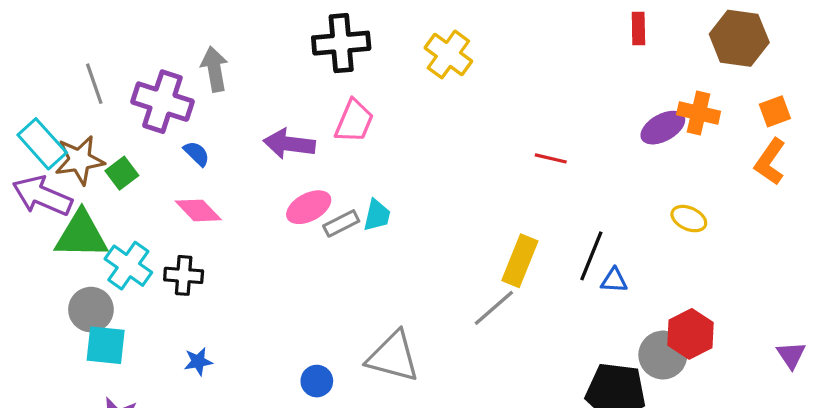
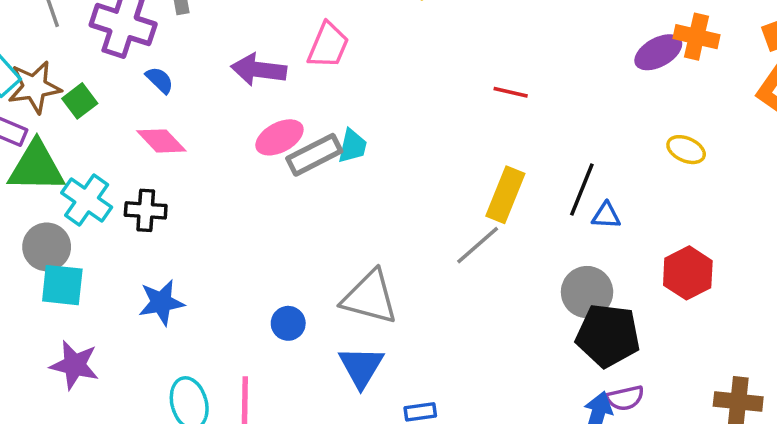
red line: (551, 158) -> (511, 92), moved
gray rectangle: (341, 223) -> (314, 155), size x1.4
gray circle: (663, 355) -> (587, 292), moved
blue star: (198, 362) -> (161, 302), size x1.5

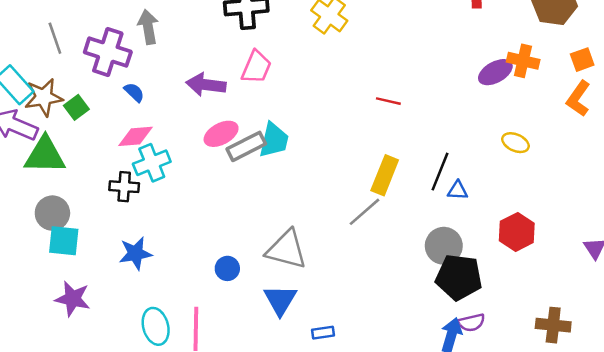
pink diamond: (161, 141) -> (135, 136), turned -51
cyan trapezoid: (352, 146) -> (274, 140), size x1.4
cyan cross: (87, 200) -> (152, 163), moved, turned 33

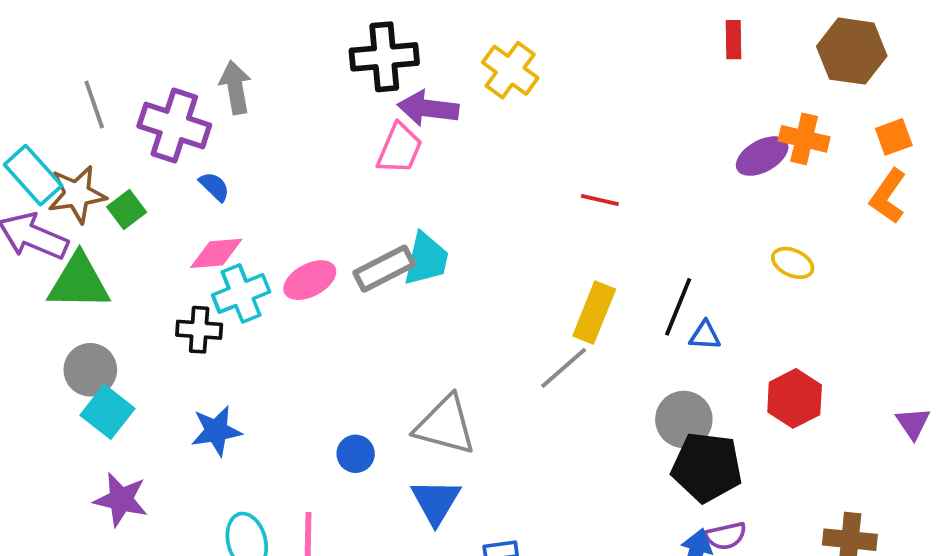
purple arrow: (206, 85) -> (428, 108), moved
pink ellipse: (221, 134) -> (310, 280), moved
cyan square: (64, 241) -> (107, 412), turned 32

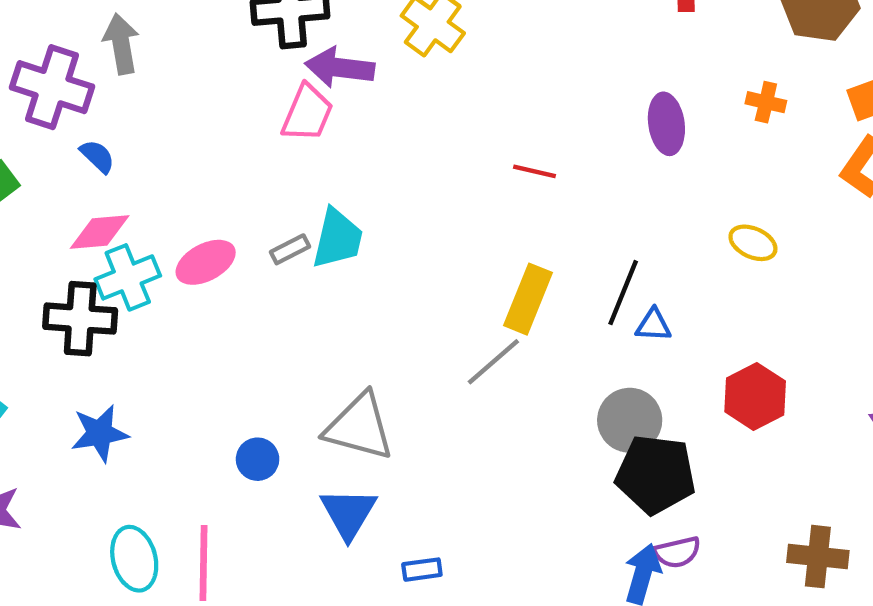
orange cross: (804, 139) -> (766, 102), size x0.7
purple ellipse: (762, 156) -> (666, 124), moved, turned -69
gray rectangle: (384, 269) -> (290, 249), size x0.6
black cross: (199, 330) -> (80, 319), size x1.4

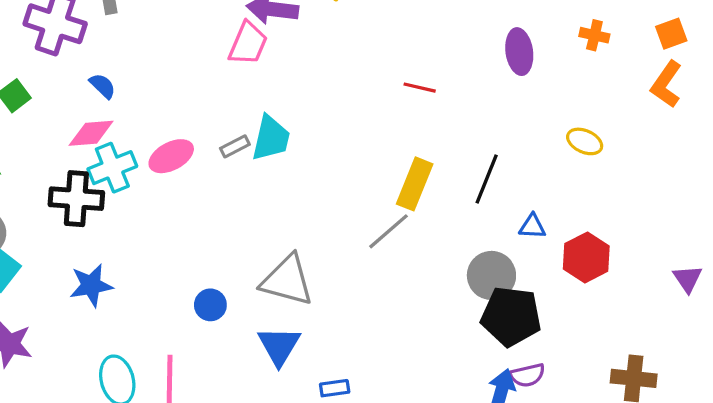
blue semicircle: (97, 156) -> (103, 86), moved
blue triangle: (653, 325) -> (532, 226), moved

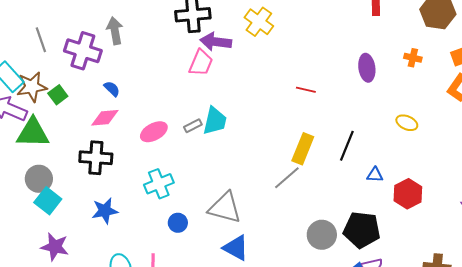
cyan cross: (112, 168) -> (159, 184), moved
gray circle: (491, 275) -> (322, 235), moved
blue triangle: (279, 346) -> (236, 248), moved, turned -32

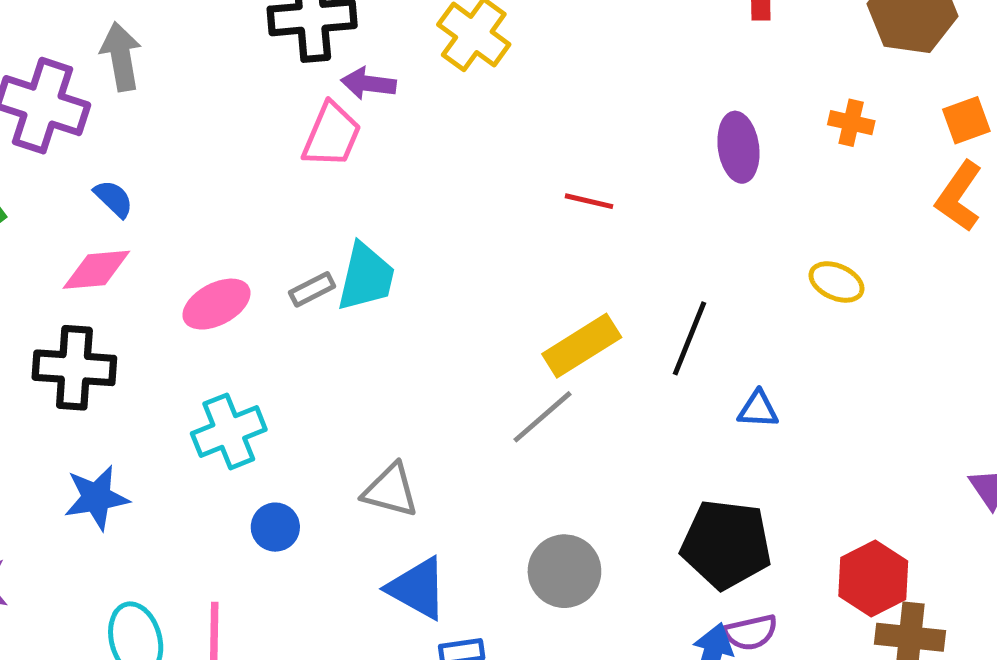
purple arrow: (216, 42) -> (368, 84), size x0.7
yellow rectangle: (303, 149) -> (582, 346), turned 36
red hexagon: (408, 194) -> (873, 579), moved
gray triangle: (225, 208) -> (391, 490), size x0.7
gray circle: (322, 235) -> (564, 571), moved

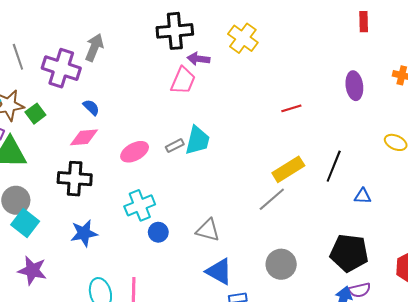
gray arrow: (121, 57) -> (94, 47), turned 32
red line: (589, 201) -> (291, 108), turned -30
blue circle: (275, 527) -> (158, 232), moved

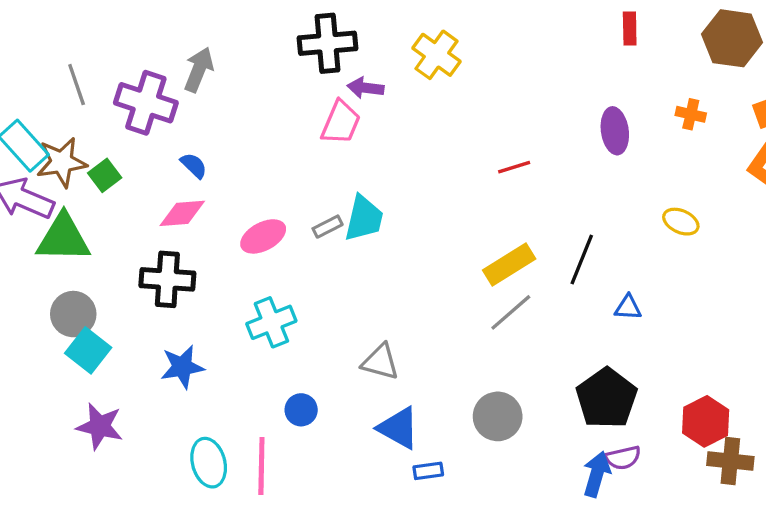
gray line: (272, 199) -> (511, 312), moved
blue circle: (158, 232) -> (301, 410), moved
black pentagon: (349, 253) -> (607, 398), turned 30

